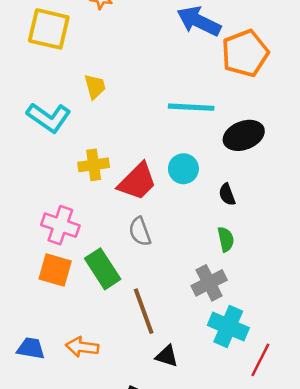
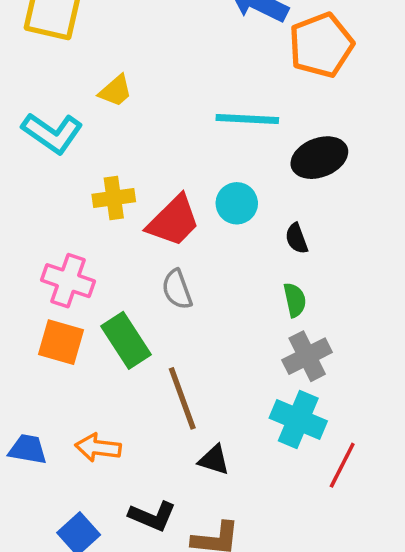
yellow trapezoid: (95, 87) -> (116, 91), turned 64
gray cross: (209, 283) -> (307, 356), moved

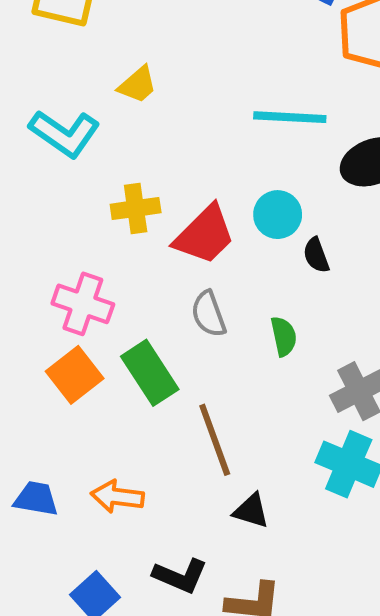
black semicircle: (297, 238) -> (316, 255), moved
green semicircle: (295, 300) -> (284, 336), moved
orange square: (61, 342) -> (75, 375), turned 36

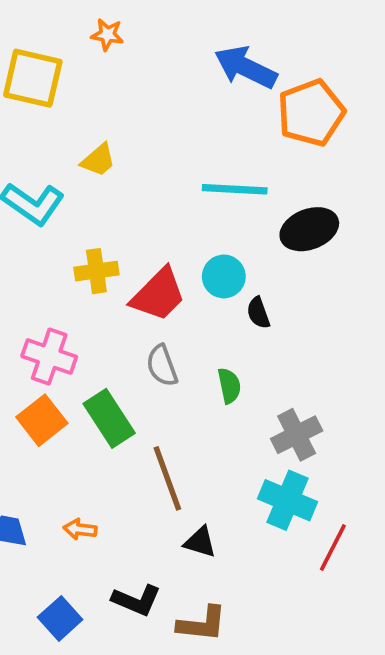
orange arrow: (117, 497) -> (80, 529), size x0.7

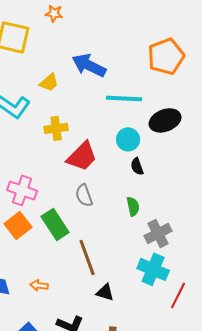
blue arrow: (246, 67) -> (89, 65), moved
yellow cross: (96, 271) -> (56, 128), moved
cyan circle: (224, 276) -> (128, 139), moved
green semicircle: (229, 386) -> (133, 206), moved

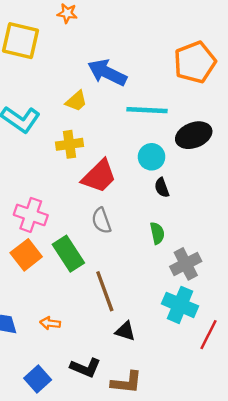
yellow trapezoid: (49, 82) -> (76, 101), moved

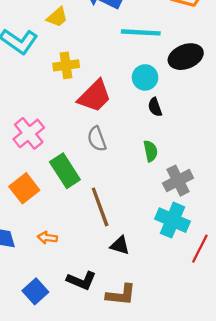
yellow trapezoid: (76, 101) -> (57, 17), moved
pink cross: (31, 215) -> (29, 133), turned 32
orange square: (26, 255) -> (24, 188), moved

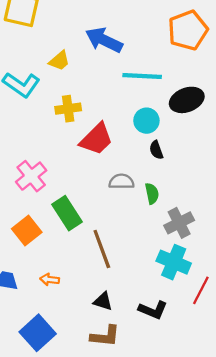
gray semicircle: (97, 139) -> (121, 182), moved, turned 110
black triangle: (120, 245) -> (103, 301), moved
black L-shape: (81, 280) -> (153, 310), moved
blue square: (35, 291) -> (38, 333), size x1.4
brown L-shape: (121, 295) -> (105, 336), moved

